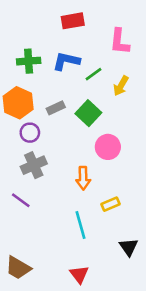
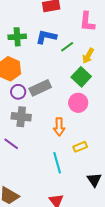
gray rectangle: (56, 108) -> (40, 88), moved, size x1.5
green square: (88, 113) -> (81, 77), moved
gray cross: (34, 165) -> (21, 117), turned 30

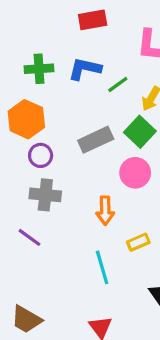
gray rectangle: (40, 88) -> (96, 140), moved

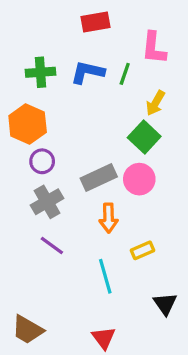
green line: (118, 84) -> (125, 74), moved, turned -35
gray rectangle: (96, 140) -> (99, 178), moved
gray cross: (45, 195) -> (47, 202), turned -36
purple line: (30, 237) -> (52, 246), moved

